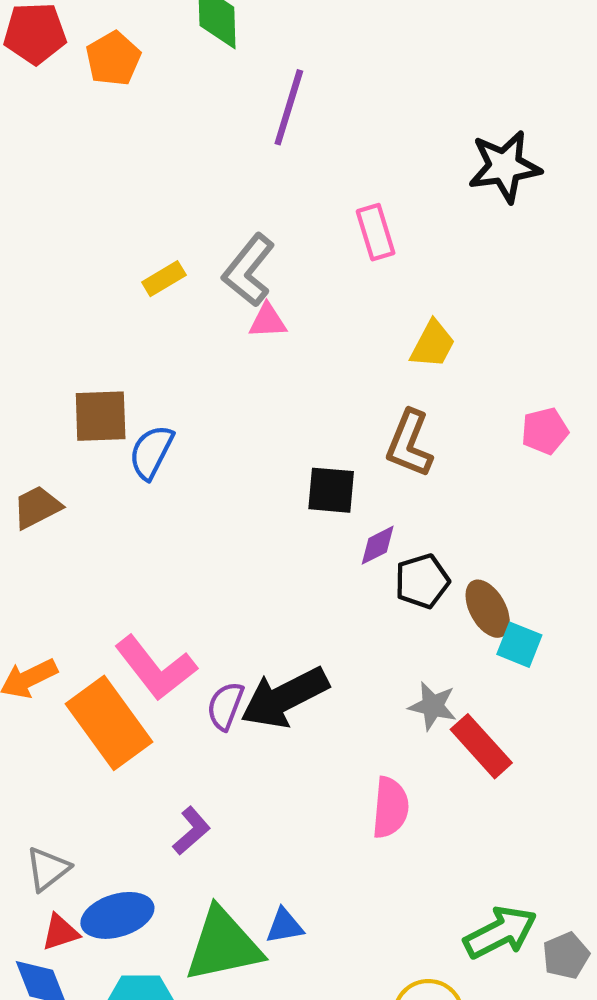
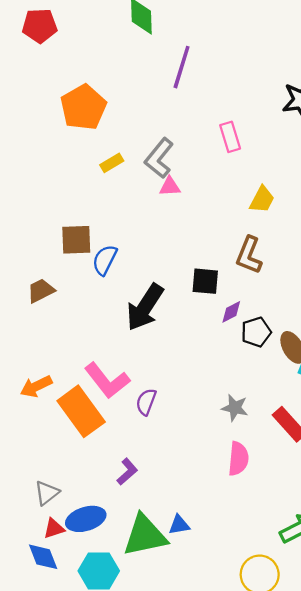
orange pentagon: (113, 59) -> (83, 107), moved, size x1.5
black arrow: (285, 698) -> (145, 307), moved, turned -30
gray star: (433, 706) -> (235, 408), moved

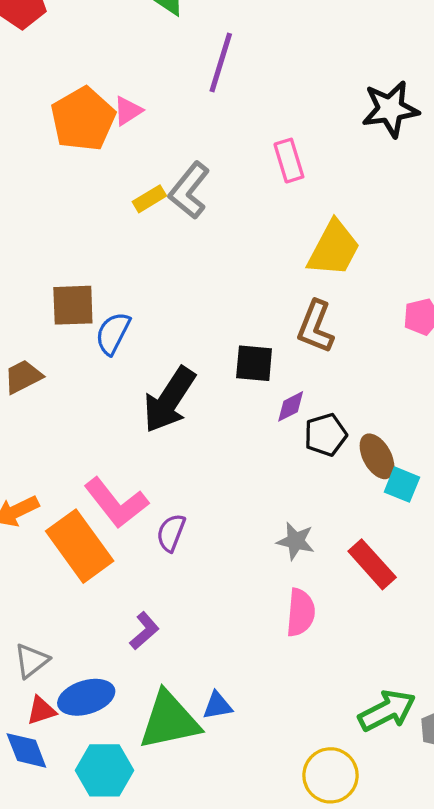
yellow rectangle: (112, 163) -> (149, 199), moved
pink triangle: (170, 187) -> (128, 111), moved, turned -30
yellow trapezoid: (262, 200) -> (334, 249), size x1.5

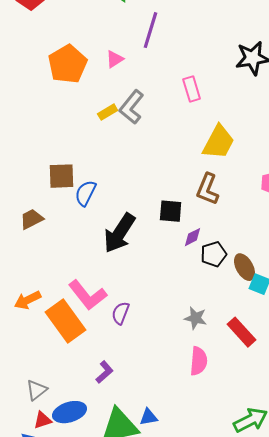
pink triangle: (128, 111) -> (115, 59), moved

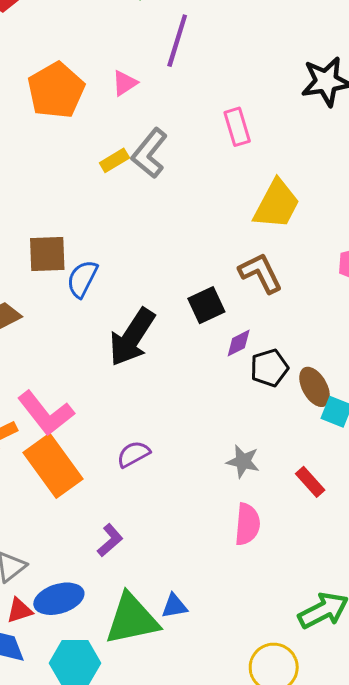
brown L-shape: (208, 189) -> (261, 273), turned 132
black square: (171, 211) -> (206, 305), turned -30
pink L-shape: (88, 295) -> (46, 413), moved
purple semicircle: (121, 313) -> (133, 454), turned 40
red rectangle: (242, 332) -> (310, 482), size x0.7

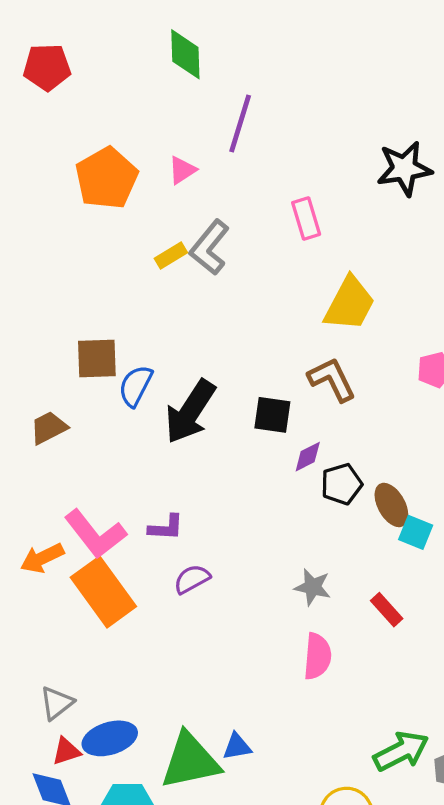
black square: (206, 305) -> (272, 415), turned 33
black arrow: (132, 337) -> (190, 412), moved
purple L-shape: (110, 540) -> (166, 528), moved, turned 44

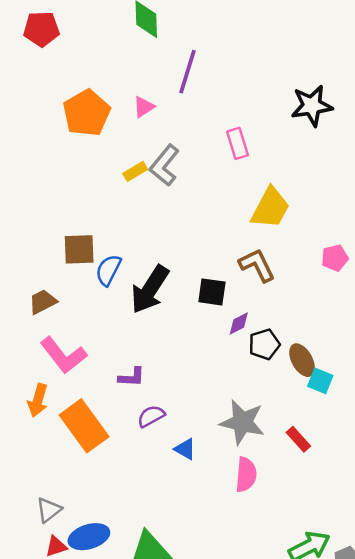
pink L-shape: (95, 534) -> (63, 355), moved
orange arrow: (42, 558) -> (38, 400), turned -48
gray star: (313, 587) -> (242, 422), size x1.6
blue triangle: (237, 746) -> (185, 449), moved, turned 40

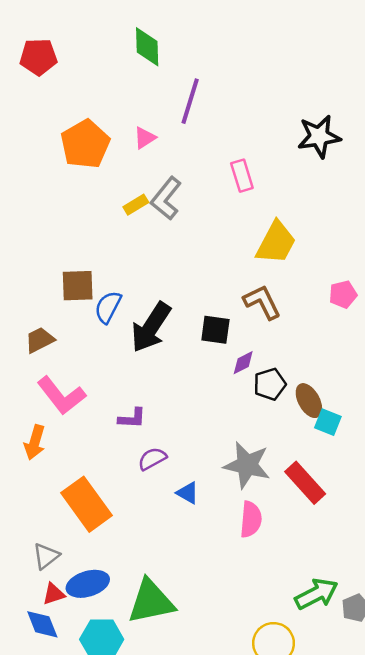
orange rectangle: (84, 426) -> (86, 504), moved
red rectangle: (298, 439) -> (305, 483), size x1.6

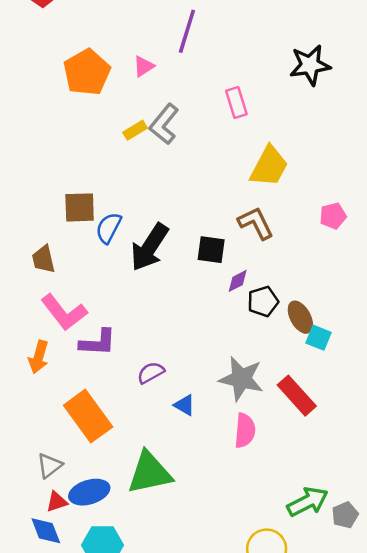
brown trapezoid: (40, 340) -> (43, 259), turned -76
purple L-shape: (132, 418) -> (98, 342), moved, size x1.4
green triangle: (151, 602) -> (150, 473), moved

